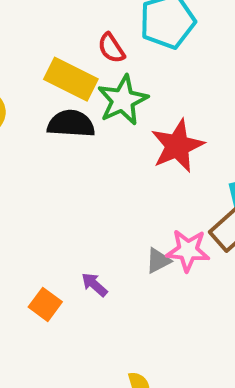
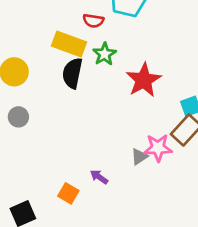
red semicircle: (111, 48) -> (93, 21), turned -42
green star: (123, 100) -> (105, 54), size x0.7
black semicircle: (71, 124) -> (72, 73), turned -76

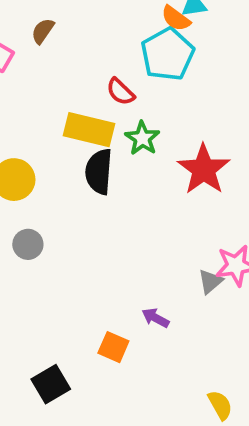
red semicircle: (93, 21) -> (120, 92), turned 42

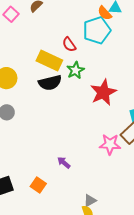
black semicircle: (99, 172) -> (50, 83), turned -120
gray triangle: (210, 282) -> (90, 201), moved
orange square: (113, 347) -> (38, 185), moved

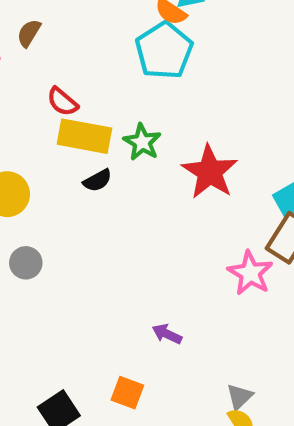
red semicircle: (69, 44) -> (62, 102), moved
black semicircle: (50, 83) -> (97, 180), size x0.6
pink star: (110, 144) -> (250, 273), turned -30

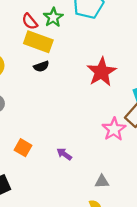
green star: (142, 142) -> (53, 17), moved
orange square: (127, 393) -> (23, 148), moved
gray triangle: (240, 397) -> (102, 182), moved, turned 32

